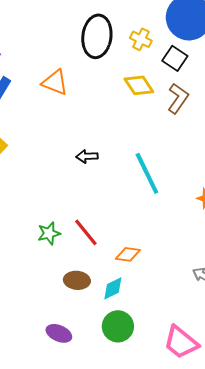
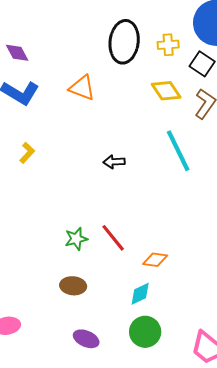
yellow cross: (141, 39) -> (168, 45), turned -30
cyan line: (147, 173) -> (178, 151), moved
brown ellipse: (77, 280) -> (73, 286), moved

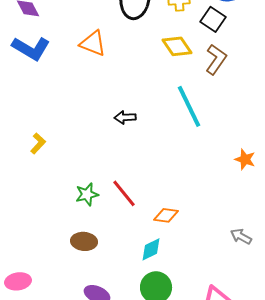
yellow L-shape: (27, 153) -> (38, 143), moved

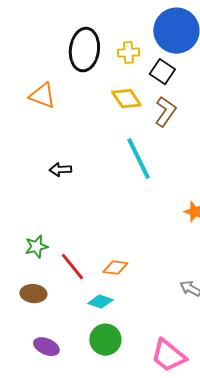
black arrow: (125, 117) -> (60, 170), moved
red line: (124, 193) -> (72, 267), moved
cyan diamond: (151, 249) -> (100, 302), turned 45

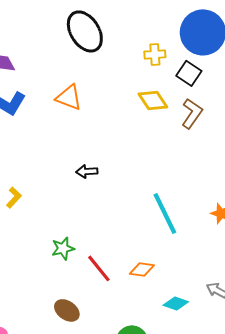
black ellipse: (84, 50) -> (85, 31), moved, turned -39
cyan line: (138, 159) -> (165, 213), moved
brown ellipse: (33, 294) -> (67, 310), moved, turned 30
cyan diamond: (100, 302) -> (176, 303), moved

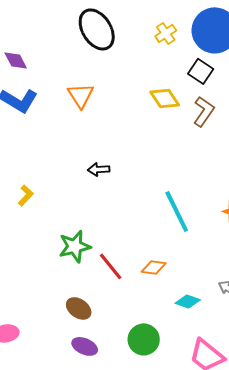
yellow cross: (155, 54) -> (166, 33), moved, turned -30
orange triangle: (69, 97) -> (81, 95), turned 36
green star: (63, 248) -> (75, 246), size x1.4

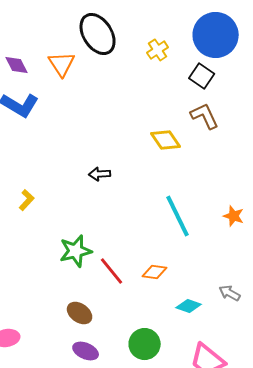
yellow cross: (166, 33) -> (158, 50), moved
orange triangle: (81, 95) -> (62, 64), moved
yellow diamond: (165, 98) -> (166, 140), moved
brown L-shape: (204, 111) -> (205, 116), turned -60

